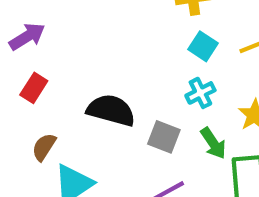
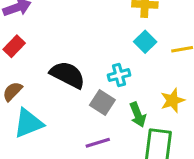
cyan cross: (200, 93) -> (119, 75), moved

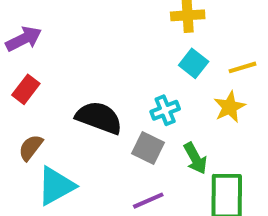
yellow star: (173, 100) -> (230, 107), moved

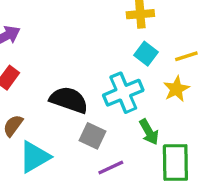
cyan cross: (165, 110) -> (123, 93), size x1.6
gray square: (148, 148) -> (93, 136), moved

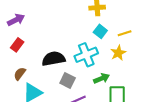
black semicircle: (69, 100) -> (54, 59), turned -30
green arrow: (149, 132) -> (101, 78), turned -84

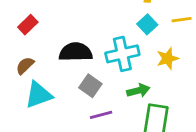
yellow line: (125, 33) -> (182, 20), moved

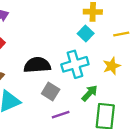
cyan square: (147, 24) -> (86, 34), moved
green arrow: (138, 91) -> (90, 93), turned -30

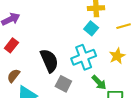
black semicircle: (37, 65) -> (49, 61), turned 75
green arrow: (90, 93) -> (99, 82), turned 98

